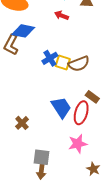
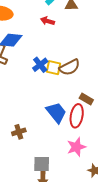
brown cross: (22, 123) -> (19, 132), turned 32

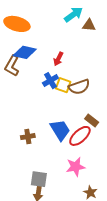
red arrow: (47, 21) -> (58, 59), moved, turned -88
red ellipse: (77, 116) -> (80, 136), turned 30
brown cross: (19, 132) -> (28, 137), moved

